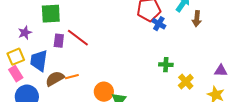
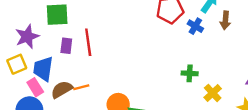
blue cross: (159, 24) -> (195, 26), moved
purple star: (25, 33) -> (27, 36), size x1.5
red line: (78, 38) -> (88, 42), turned 45
pink rectangle: (16, 74) -> (35, 87), moved

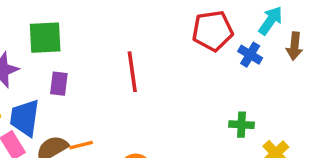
red line: (88, 42) -> (132, 72), moved

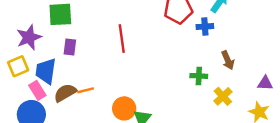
brown arrow: (294, 46) -> (228, 60), moved, turned -30
blue cross: (250, 55) -> (205, 27), turned -35

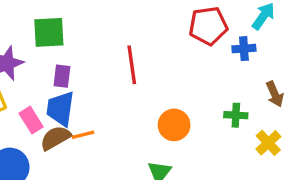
blue trapezoid: (46, 71) -> (60, 109), moved
pink rectangle: (37, 90) -> (31, 120), moved
orange circle: (124, 108) -> (174, 125), moved

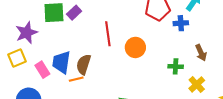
purple rectangle: (62, 76) -> (74, 13), moved, turned 40
orange circle: (174, 125) -> (135, 47), moved
brown semicircle: (55, 138) -> (84, 64), moved, turned -42

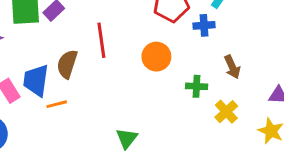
orange circle: (135, 47) -> (156, 57), moved
brown semicircle: (84, 64) -> (67, 64), moved

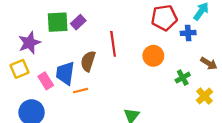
brown arrow: (232, 67) -> (209, 63), turned -35
green cross: (197, 86) -> (183, 78), turned -32

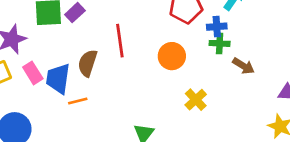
green cross: (183, 78) -> (220, 43), moved, turned 32
pink rectangle: (46, 81) -> (33, 73), moved
yellow cross: (204, 96) -> (196, 100), moved

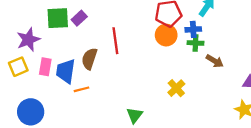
orange circle: (172, 56) -> (166, 35), moved
pink rectangle: (33, 73) -> (45, 67), turned 42

